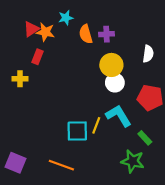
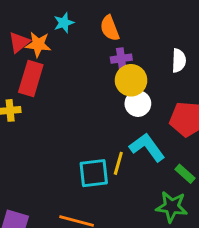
orange semicircle: (86, 34) -> (110, 28), moved
purple cross: (106, 34) -> (121, 59), moved
red rectangle: (37, 57) -> (31, 79), size x1.6

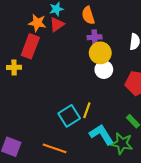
red triangle: (19, 42) -> (57, 25), moved
cyan L-shape: (147, 147) -> (102, 135), moved
cyan square: (94, 173) -> (69, 116), turned -30

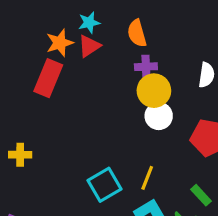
orange star: (37, 23) -> (60, 43), turned -30
yellow cross: (14, 67) -> (20, 155), moved
yellow line: (87, 110) -> (147, 178), moved

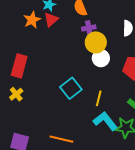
red rectangle: (48, 78) -> (19, 66), moved
yellow cross: (20, 155) -> (16, 94), turned -32
cyan square: (104, 185) -> (71, 88), moved

